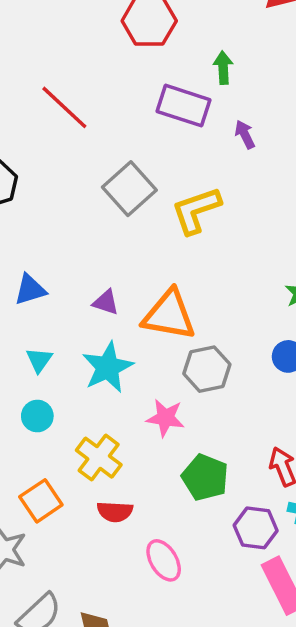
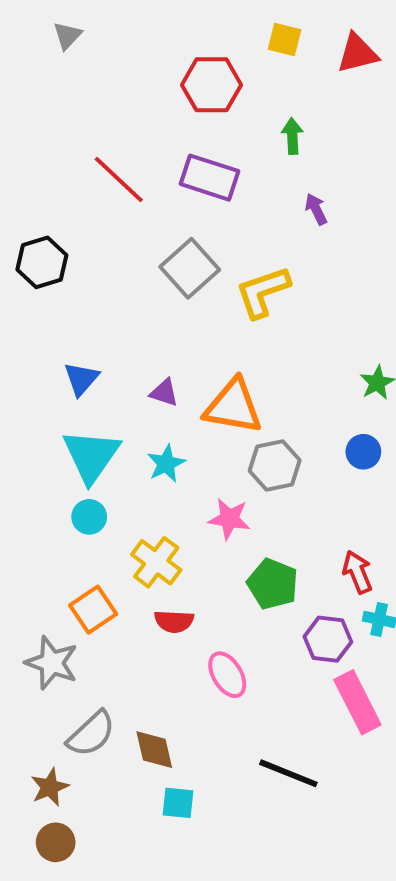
purple rectangle: (183, 106) -> (210, 178), moved
blue triangle: (30, 290) -> (81, 379), turned -32
cyan triangle: (39, 360) -> (91, 456), size x2.0
cyan star: (108, 367) -> (166, 464), size x0.7

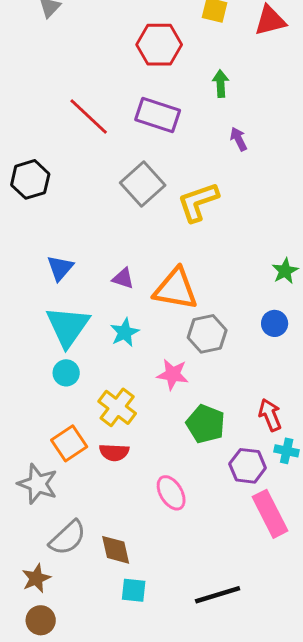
red semicircle: (174, 621) -> (114, 452), moved
black line: (288, 773) -> (218, 595), moved, turned -39

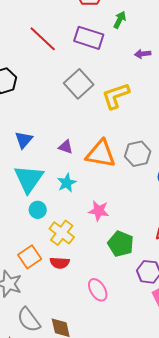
green arrow: (221, 84) -> (120, 20), moved, turned 30
purple arrow: (239, 139) -> (143, 54), turned -70
gray hexagon: (207, 334) -> (138, 154), moved
cyan circle: (66, 373) -> (38, 210), moved
gray semicircle: (68, 538) -> (29, 320), turned 96

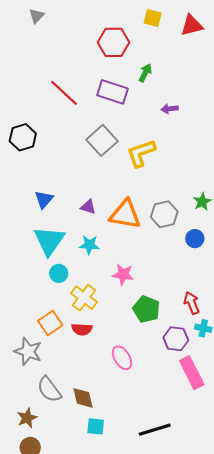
cyan star: (67, 183) -> (89, 245), turned 30

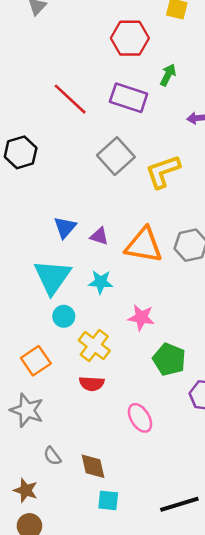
blue triangle: (44, 200) -> (65, 227), moved
orange square: (50, 323) -> (36, 361), moved
gray semicircle: (49, 389) -> (52, 456), size x0.6
brown star: (27, 418) -> (26, 490), turned -30

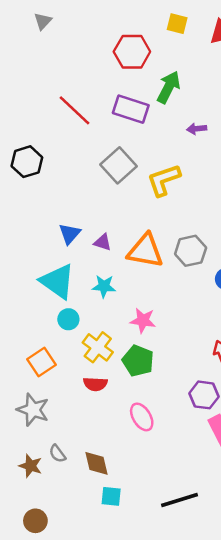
green arrow: (168, 75) -> (169, 87), size x1.5
cyan triangle: (52, 277) -> (57, 281), turned -30
green pentagon: (169, 359) -> (138, 361), moved
brown star: (26, 490) -> (31, 466), moved

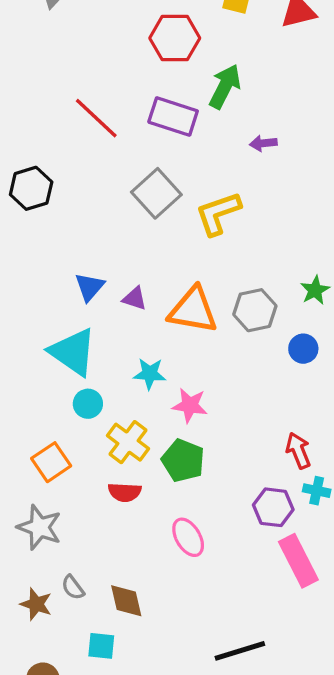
cyan star: (104, 286) -> (150, 374), moved
cyan square: (111, 496) -> (101, 646), moved

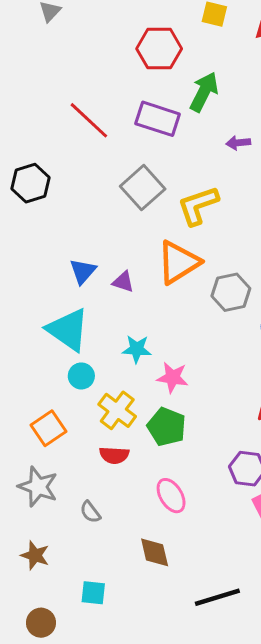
orange triangle: (193, 310) -> (179, 262), moved, turned -42
gray semicircle: (73, 587) -> (90, 512), moved
brown diamond: (126, 601) -> (155, 552), moved

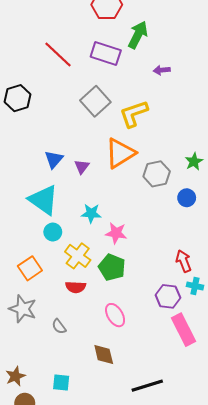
purple triangle: (123, 282) -> (82, 167), turned 49
brown star: (35, 555) -> (15, 376), moved, turned 30

